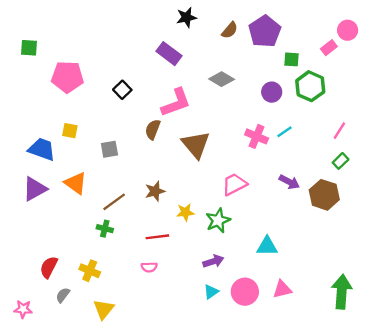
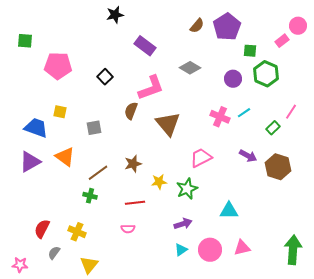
black star: (187, 17) -> (115, 15), moved
green rectangle: (341, 161) -> (273, 128), moved

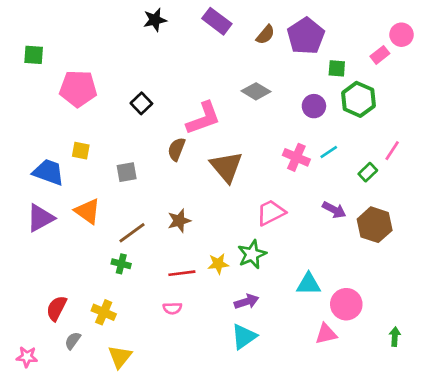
purple rectangle: (145, 46) -> (217, 21), moved
yellow star: (159, 182) -> (218, 264), moved
cyan triangle: (181, 250) -> (244, 337), size x1.5
pink circle: (210, 250) -> (346, 304), moved
green arrow: (293, 250) -> (395, 337), size x0.5

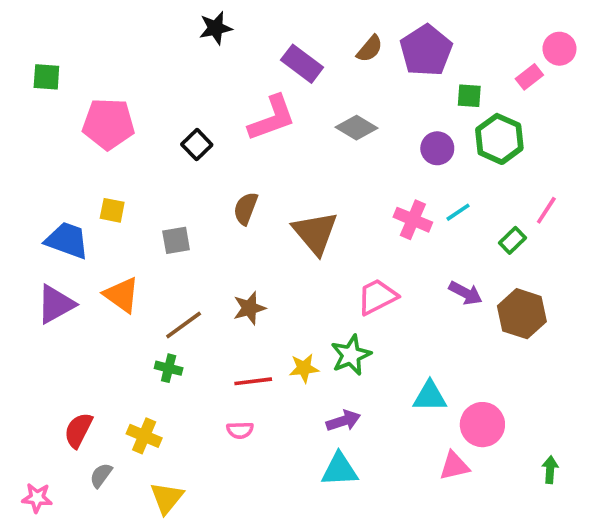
purple rectangle: (217, 21) -> (302, 64), moved
pink L-shape: (203, 118) -> (272, 118), moved
cyan triangle: (244, 337) -> (340, 470), turned 32

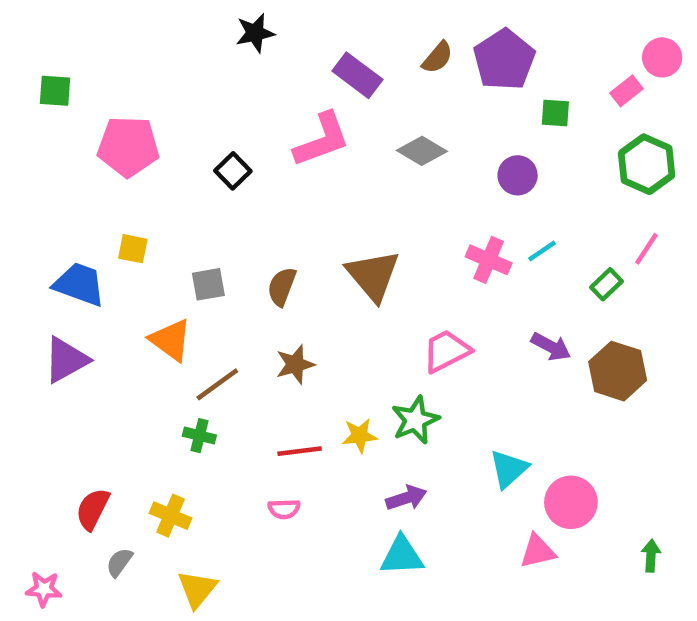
green hexagon: (499, 139) -> (647, 164), moved
brown semicircle: (246, 208) -> (282, 287), moved
orange triangle: (122, 295) -> (171, 340), moved
cyan triangle: (430, 396) -> (509, 469), turned -42

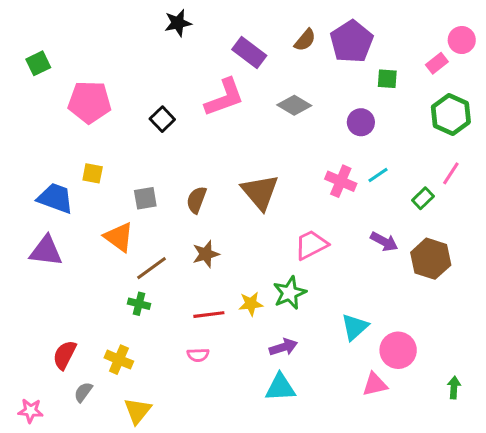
green square: (55, 91) -> (38, 63), turned -30
purple triangle: (66, 360) -> (46, 251), turned 36

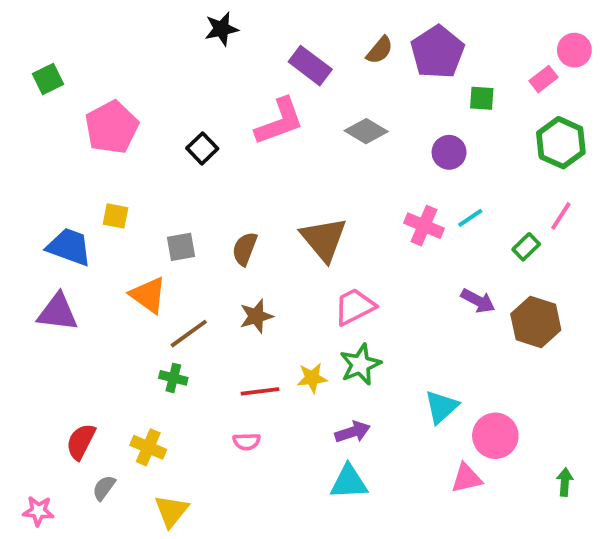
pink pentagon: (89, 102) -> (112, 127), turned -30
pink trapezoid: (311, 245) -> (355, 307), moved

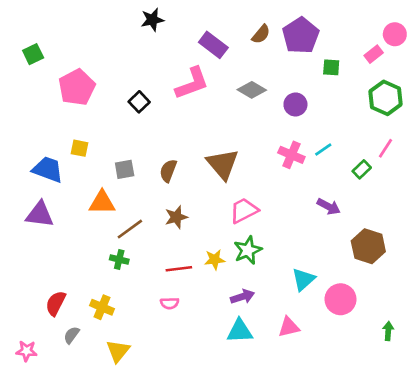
purple circle: (449, 152) -> (295, 104), moved
orange triangle: (148, 295) -> (102, 203), turned -36
brown hexagon: (536, 322) -> (368, 246), moved
pink triangle: (466, 478) -> (289, 327), moved

